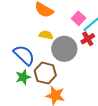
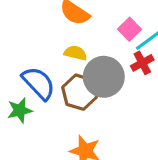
brown hexagon: (45, 73) -> (80, 92), moved
green star: (23, 77) -> (20, 110), moved

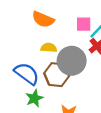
pink square: (130, 29) -> (84, 24), turned -35
green star: (20, 110) -> (34, 98), moved

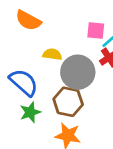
orange semicircle: (43, 19) -> (28, 20), moved
brown hexagon: (57, 75) -> (68, 102), moved

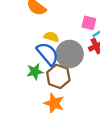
blue semicircle: (24, 82) -> (48, 54), moved
green star: (30, 112) -> (35, 72), moved

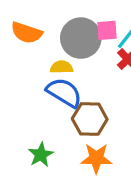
gray circle: (70, 54) -> (81, 38), moved
green star: (35, 72) -> (41, 155), moved

